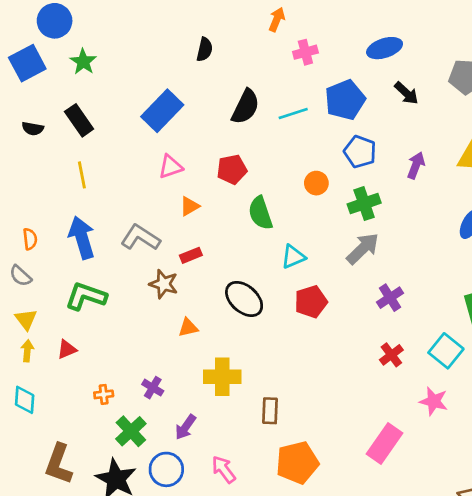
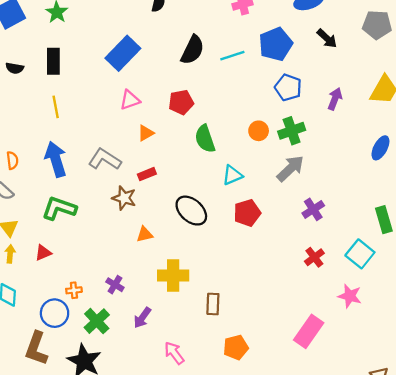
black rectangle: (79, 120) -> (53, 61), turned 35
orange circle: (316, 183) -> (259, 131), moved
orange pentagon: (297, 463) -> (236, 347), size x0.7
blue circle: (166, 469) -> (55, 313), moved

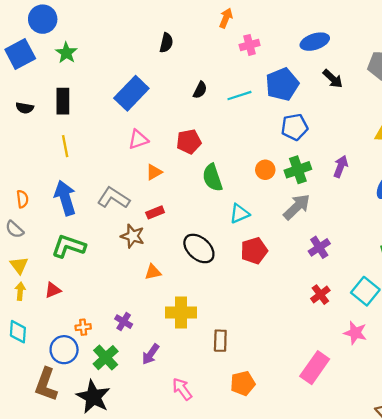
black semicircle: (192, 50) -> (200, 90), size x0.6
blue pentagon: (288, 87) -> (295, 127), turned -30
purple arrow: (335, 99) -> (341, 166), moved

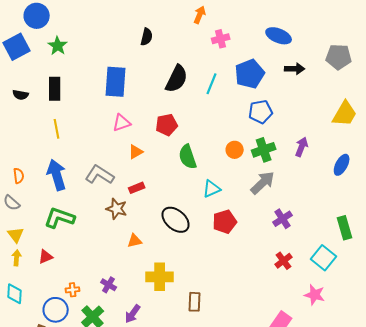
blue ellipse: (315, 42) -> (279, 36), turned 40
black arrow: (333, 79) -> (295, 69), turned -42
black semicircle: (200, 90) -> (177, 79), size x1.8
blue rectangle: (131, 93) -> (116, 82), turned -40
cyan line: (239, 96) -> (212, 84), turned -50

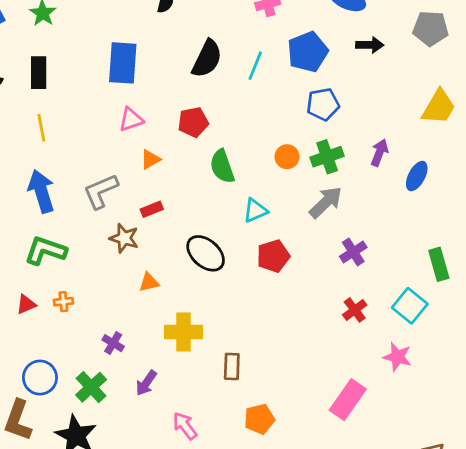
blue ellipse: (342, 165) -> (417, 176), moved
gray L-shape: (100, 175) -> (101, 191), turned -56
orange cross: (73, 290) -> (63, 302), moved

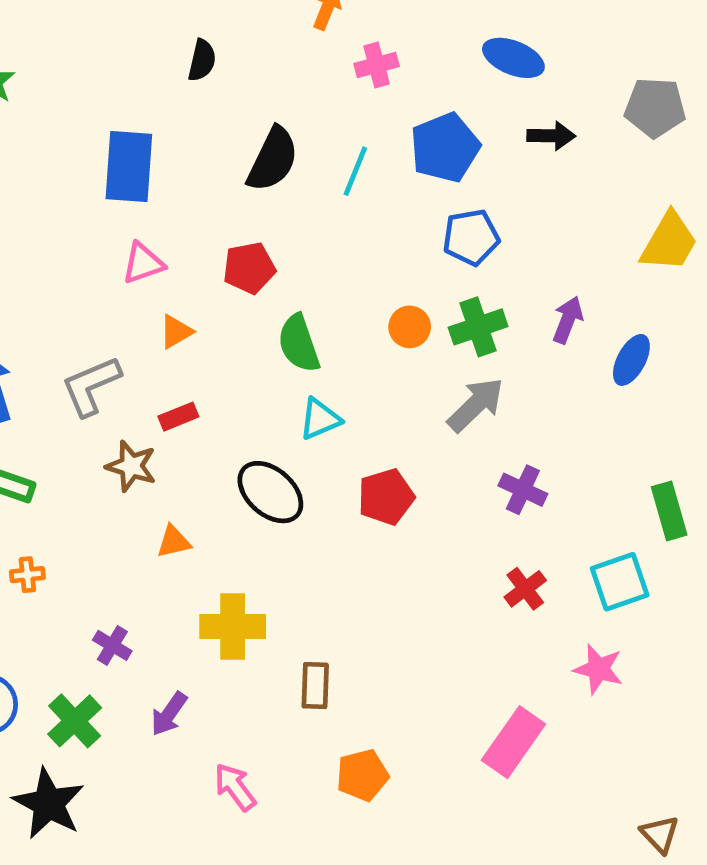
cyan triangle: (255, 211) -> (320, 419), moved
purple cross: (353, 252) -> (523, 490), turned -32
cyan square: (410, 306) -> (620, 582), turned 32

